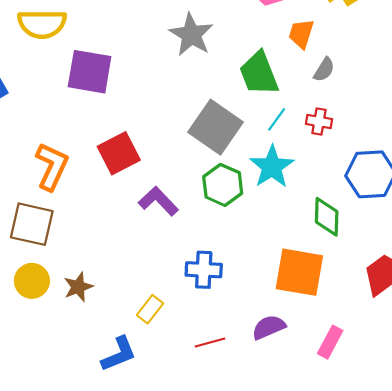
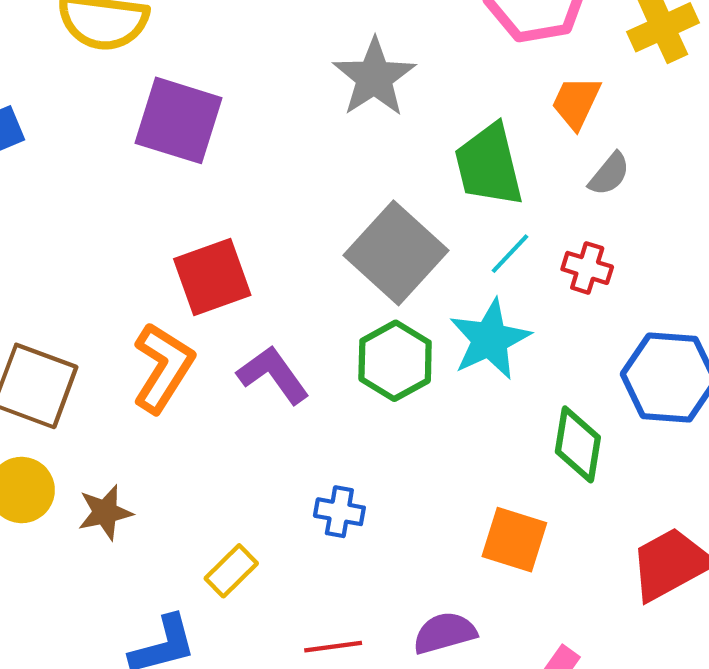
orange L-shape: (52, 166) -> (163, 368), moved
blue cross: (204, 270) -> (339, 512), size x0.7
orange square: (299, 272) -> (514, 540), size x0.7

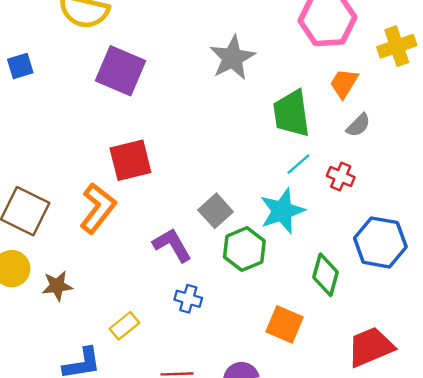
gray square: (396, 253) -> (216, 211), moved, size x0.6
green hexagon: (395, 361) -> (244, 249), moved
purple L-shape: (273, 375) -> (172, 245), moved

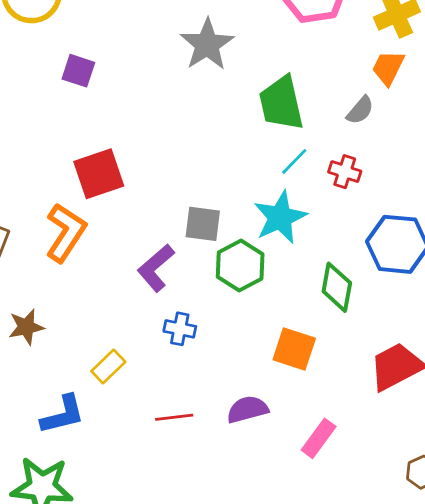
purple square: (120, 71) -> (78, 71), size x0.6
orange trapezoid: (344, 83) -> (388, 68), moved
gray square: (216, 211) -> (203, 224), turned -36
purple L-shape: (172, 245) -> (156, 268), turned -96

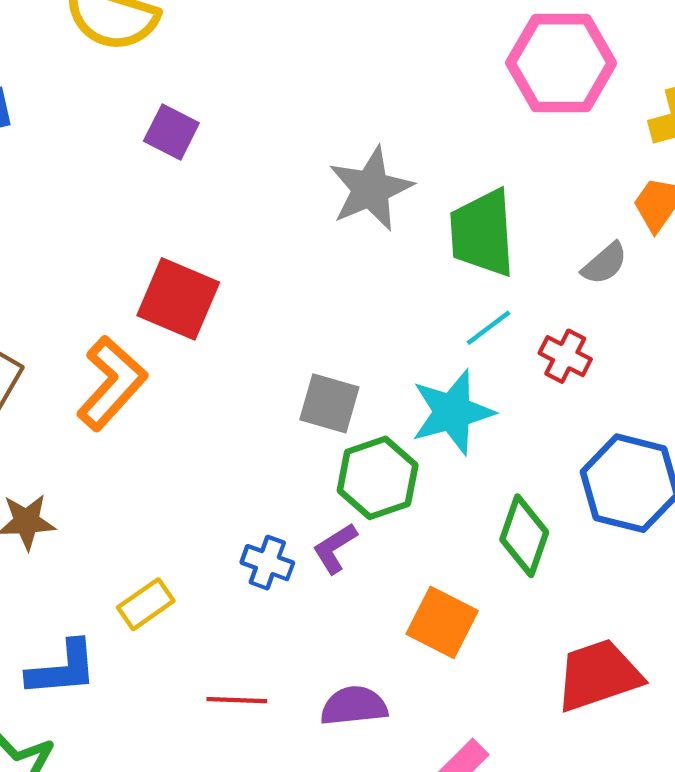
gray star: (207, 44) -> (371, 189), moved
red square: (99, 174) -> (178, 299), turned 33
purple L-shape: (156, 268) -> (335, 548), moved, size x0.7

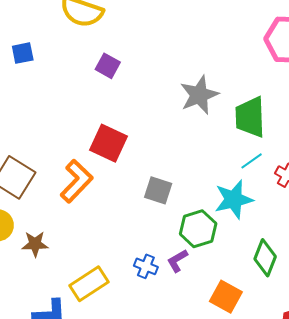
gray square: (329, 403) -> (158, 190), moved
yellow rectangle: (146, 604) -> (89, 284), size x1.5

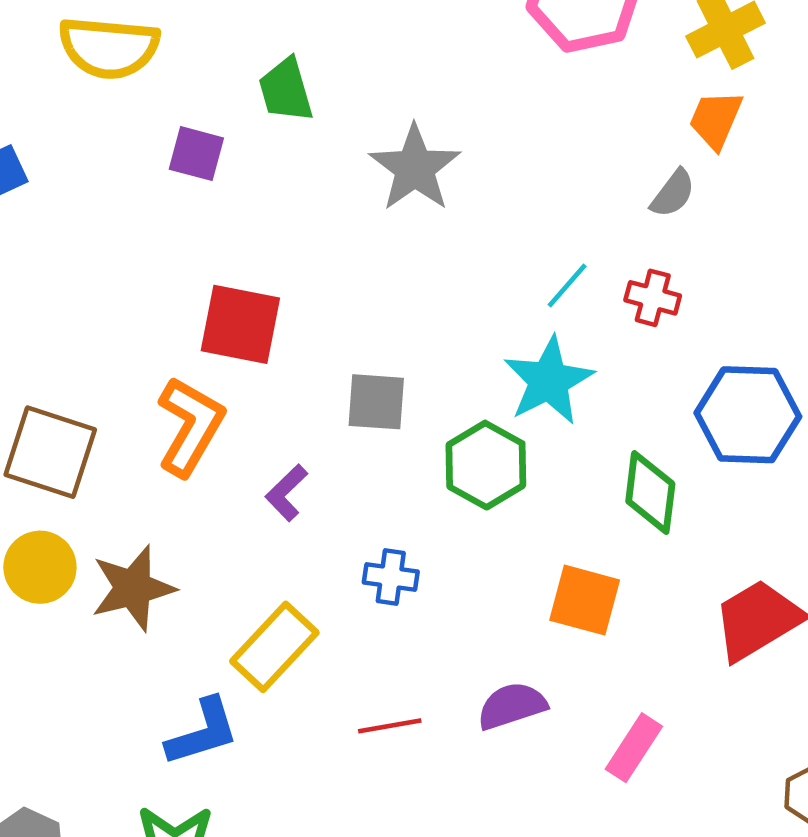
green trapezoid: (250, 117) -> (286, 90), moved, size x0.7
brown star: (35, 244) -> (133, 588), size x1.4
purple L-shape: (177, 261) -> (286, 493), moved

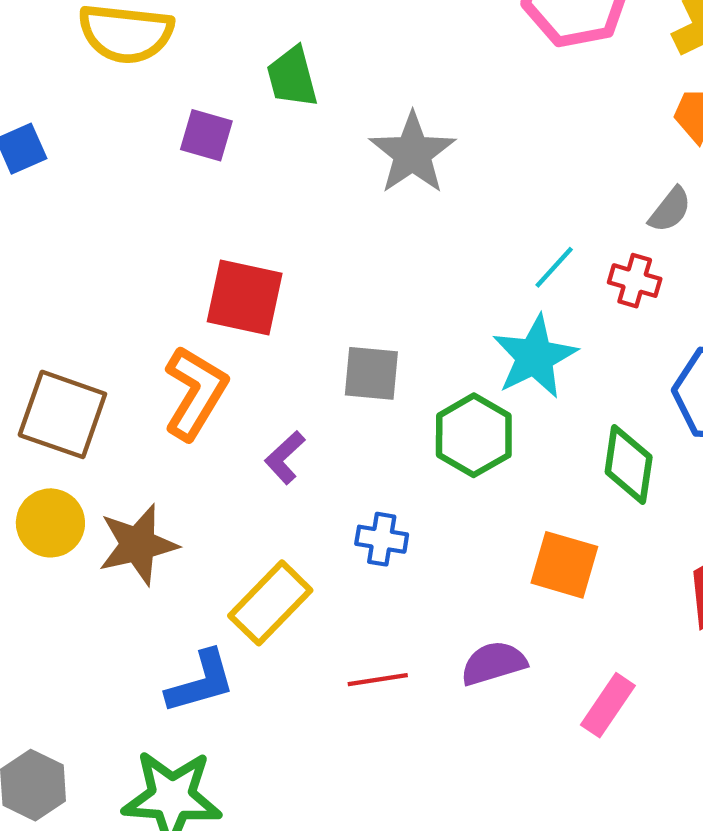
gray semicircle: (673, 193) -> (670, 210), moved

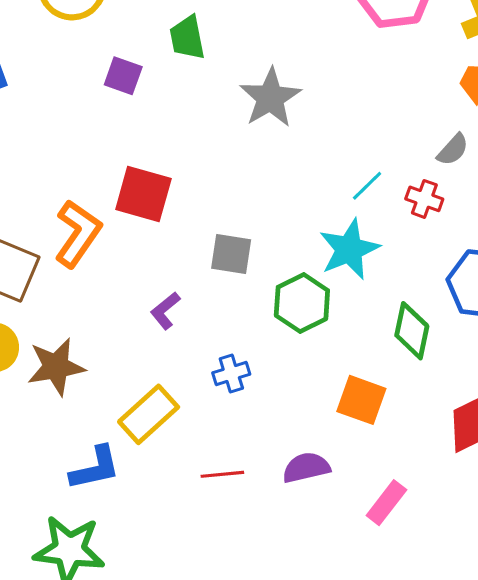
orange L-shape: (195, 393) -> (78, 234), moved
blue cross: (382, 539) -> (231, 374), turned -30

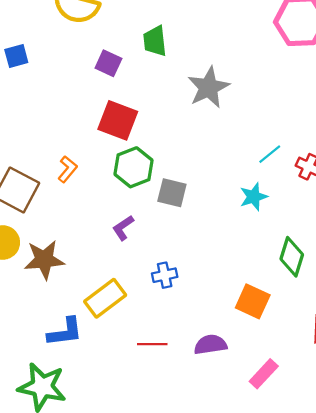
red square: (143, 194) -> (118, 120), moved
orange L-shape: (78, 234) -> (67, 169), size x0.6
cyan star: (349, 249) -> (254, 197), size x0.7
green hexagon: (302, 303) -> (133, 167), moved

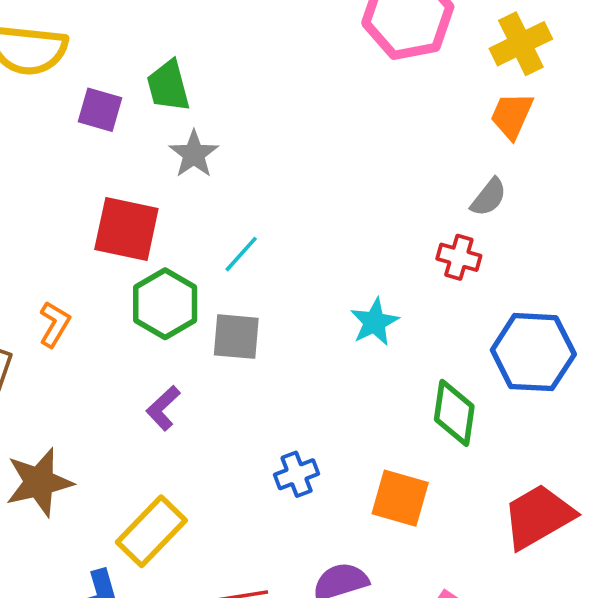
purple square: (108, 63) -> (100, 110), moved
gray star: (209, 87) -> (194, 154), moved, size x0.7
cyan line: (270, 154) -> (241, 254), moved
blue cross: (165, 275) -> (297, 474), moved

